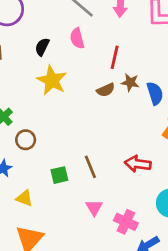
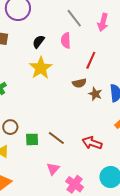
brown star: (130, 82) -> (95, 94), moved
brown circle: (26, 140) -> (10, 127), moved
brown line: (90, 167) -> (56, 138), turned -42

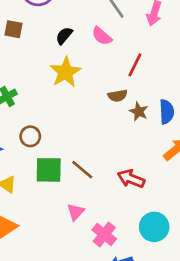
pink semicircle: (66, 40) -> (102, 36), turned -49
brown circle: (10, 127) -> (30, 136), moved
green square: (32, 139) -> (49, 170), size x1.5

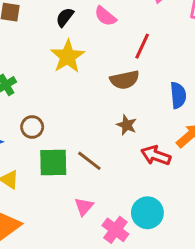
brown semicircle: (118, 96) -> (125, 80), size x1.4
brown star: (139, 112) -> (127, 125), moved
red arrow: (131, 179) -> (156, 155), moved
cyan circle: (154, 227) -> (147, 213), moved

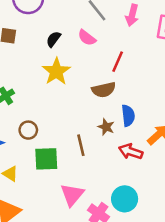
blue semicircle: (178, 95) -> (128, 116), moved
brown line: (89, 161) -> (81, 145), moved, turned 40
pink triangle: (84, 207) -> (72, 195), size x1.5

